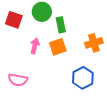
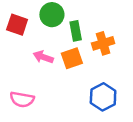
orange cross: (94, 43) -> (103, 43), moved
pink arrow: (35, 46) -> (43, 57), turned -84

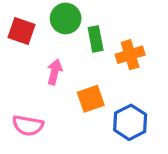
pink arrow: (43, 57) -> (55, 72), turned 84
orange square: (72, 58) -> (91, 99), moved

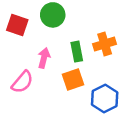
green rectangle: (96, 39) -> (77, 52), moved
pink semicircle: (28, 125) -> (22, 82), moved, turned -60

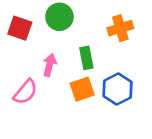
orange cross: (105, 44) -> (120, 28), moved
blue hexagon: (105, 98) -> (118, 89), moved

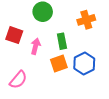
red square: (20, 28) -> (14, 35), moved
pink semicircle: (25, 92) -> (18, 80), moved

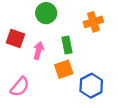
blue hexagon: (84, 64) -> (91, 86), moved

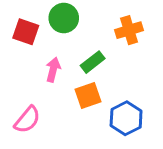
red square: (15, 38) -> (26, 32), moved
green rectangle: (67, 45) -> (93, 62), turned 63

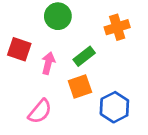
red square: (26, 32) -> (19, 49), moved
pink semicircle: (27, 120) -> (40, 111), moved

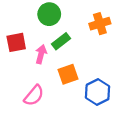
red square: (19, 49) -> (16, 42), turned -30
green rectangle: (84, 56) -> (61, 41), moved

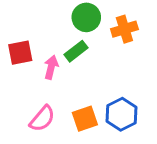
green circle: (49, 14) -> (86, 17), moved
orange square: (68, 74) -> (85, 119), moved

